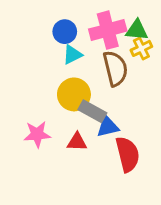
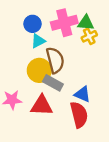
brown semicircle: (115, 68) -> (55, 60), moved
blue triangle: (108, 127) -> (82, 94), moved, turned 36
red triangle: (77, 142) -> (42, 106), size x1.5

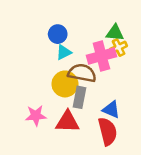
pink cross: (64, 23) -> (101, 56), moved
brown semicircle: (55, 60) -> (82, 73), turned -65
gray rectangle: (53, 83) -> (80, 97), turned 72

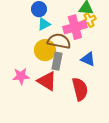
blue triangle: (111, 110) -> (88, 59), moved
red triangle: (67, 122) -> (47, 81), turned 30

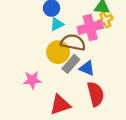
blue triangle: (88, 59) -> (87, 68), moved
gray rectangle: (57, 61) -> (71, 64), turned 30
red triangle: (47, 81) -> (60, 105), moved, turned -50

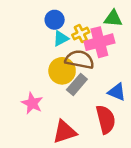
yellow cross: (105, 20) -> (81, 33), moved
blue triangle: (87, 68) -> (117, 92), moved
pink star: (32, 80) -> (32, 103), turned 30

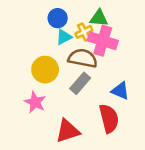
green triangle: (113, 18) -> (99, 18), moved
pink cross: (99, 42) -> (103, 41), turned 32
yellow circle: (62, 71) -> (45, 70), moved

